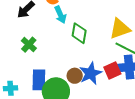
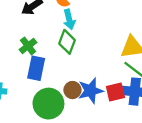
green diamond: (79, 33) -> (67, 42), moved
blue rectangle: (39, 80) -> (36, 68), moved

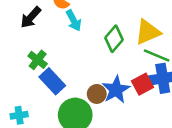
green diamond: (67, 42) -> (114, 39), moved, turned 35
blue rectangle: (36, 68) -> (52, 81), turned -40

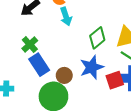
blue star: (116, 90) -> (92, 67), moved
brown circle: (97, 94) -> (64, 75), moved

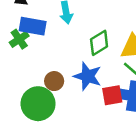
blue rectangle: (39, 65) -> (33, 26), moved, turned -55
blue star: (92, 67) -> (88, 76), turned 30

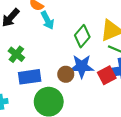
blue rectangle: (33, 26) -> (30, 77), moved
brown circle: (54, 81) -> (66, 74), moved

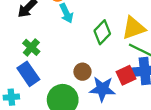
blue star: (82, 66) -> (102, 89), moved
blue rectangle: (30, 77) -> (28, 74), moved, turned 60

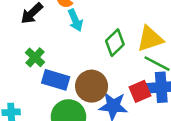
brown circle: (82, 72) -> (92, 86), size x1.6
blue rectangle: (28, 74) -> (56, 80), moved, turned -40

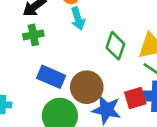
green diamond: (115, 43) -> (115, 46), turned -32
green cross: (35, 57) -> (33, 35), moved, turned 30

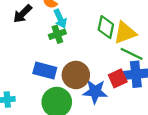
green cross: (33, 35) -> (57, 34), moved
green diamond: (115, 46) -> (106, 27), moved

